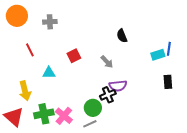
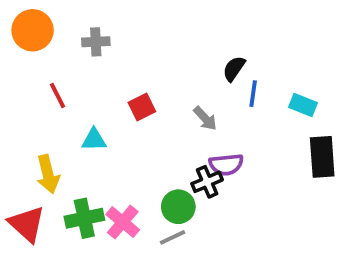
black semicircle: (122, 36) -> (234, 69), turned 56
blue line: (169, 49) -> (253, 94), moved
cyan rectangle: (158, 55) -> (303, 105), turned 40
black rectangle: (168, 82) -> (322, 157), size x1.5

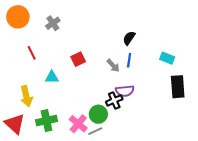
gray cross: (96, 42) -> (53, 23), turned -32
blue line: (253, 94) -> (129, 60), moved
pink cross: (123, 222) -> (78, 124), moved

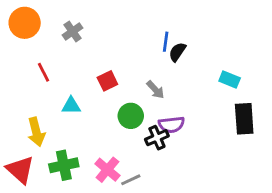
blue line: (129, 60) -> (166, 42), moved
green circle: (98, 114) -> (131, 116), moved

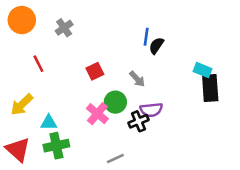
cyan triangle: (71, 106) -> (49, 123), moved
black rectangle: (244, 119) -> (210, 88), moved
yellow arrow: (36, 132) -> (22, 105), moved, turned 60
pink cross: (107, 170) -> (97, 114), moved

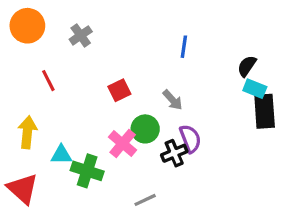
black semicircle: (156, 46) -> (247, 66), moved
yellow arrow: (22, 105) -> (27, 132), turned 140
purple semicircle: (151, 110) -> (190, 139), turned -105
green cross: (56, 146) -> (87, 171), moved, turned 30

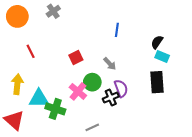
gray cross: (81, 35) -> (53, 11), moved
black rectangle: (265, 111) -> (157, 82), moved
cyan triangle: (61, 155) -> (39, 99), size x1.5

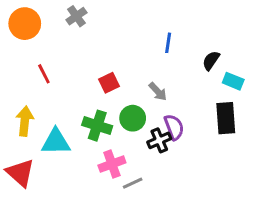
black semicircle: (157, 42) -> (211, 61), moved
pink cross: (78, 91) -> (112, 164), moved, turned 30
green cross: (55, 109) -> (97, 126), moved

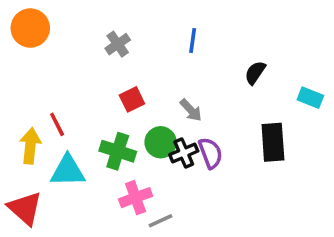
gray cross: (76, 16) -> (118, 44), moved
blue line: (168, 43) -> (193, 41), moved
red line: (44, 74) -> (57, 124), moved
cyan rectangle: (233, 81) -> (310, 98), moved
black cross: (159, 140) -> (184, 153), moved

